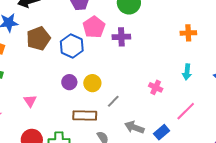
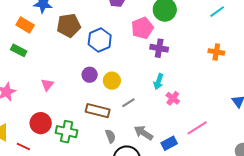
pink pentagon: (94, 27) -> (142, 28), moved
purple cross: (121, 37) -> (159, 48), moved
cyan arrow: (187, 72) -> (158, 82), moved

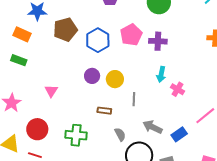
pink pentagon: (142, 28) -> (131, 35), moved
gray line: (128, 103) -> (134, 99), turned -48
brown rectangle: (98, 111) -> (104, 111), size x0.6
red circle: (41, 123) -> (37, 129), moved

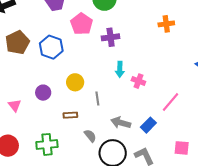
pink pentagon: (131, 35) -> (82, 24), moved
purple circle: (92, 76) -> (43, 93), moved

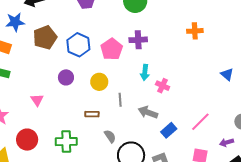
pink pentagon: (82, 24) -> (112, 49), moved
purple circle: (43, 93) -> (66, 77), moved
pink line: (170, 102) -> (200, 122), moved
gray arrow: (121, 123) -> (148, 112), moved

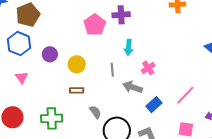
blue hexagon: (78, 45) -> (19, 44), moved
yellow circle: (99, 82) -> (77, 64), moved
pink cross: (163, 86) -> (148, 68), moved, turned 32
gray line: (120, 100) -> (112, 70), moved

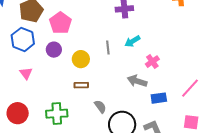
pink pentagon: (95, 25) -> (60, 23), moved
cyan arrow: (129, 47) -> (132, 41), turned 56
gray line: (112, 70) -> (108, 48), moved
blue rectangle: (154, 105) -> (159, 98), turned 35

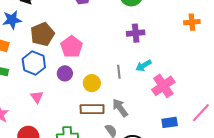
pink cross: (152, 62) -> (163, 86), size x1.6
gray arrow: (137, 81) -> (120, 108), moved, turned 36
brown rectangle: (81, 85) -> (92, 109), size x1.6

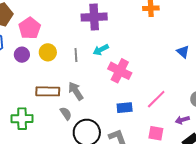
purple cross: (136, 33) -> (94, 17), size x1.4
yellow circle: (92, 83) -> (48, 52), moved
pink cross: (163, 86) -> (120, 71), turned -30

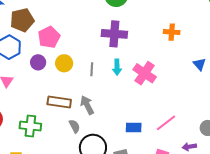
cyan arrow: (101, 50) -> (117, 67), turned -70
blue triangle: (183, 52) -> (199, 64), moved
pink cross: (120, 71) -> (145, 73), moved

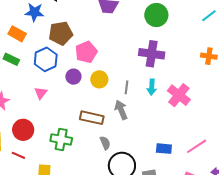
gray arrow: (87, 105) -> (121, 110), moved

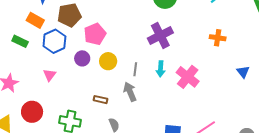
orange rectangle: (17, 34) -> (35, 20), moved
purple cross: (152, 54) -> (160, 35), turned -35
brown rectangle: (92, 118) -> (100, 100), size x0.6

